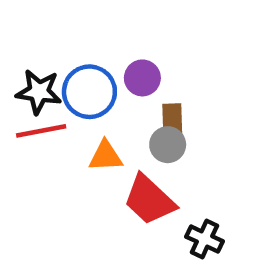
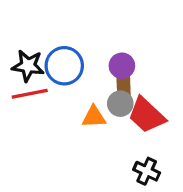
purple circle: (142, 78) -> (122, 66), moved
orange triangle: (106, 156) -> (94, 117), moved
red trapezoid: (149, 200) -> (147, 115), moved

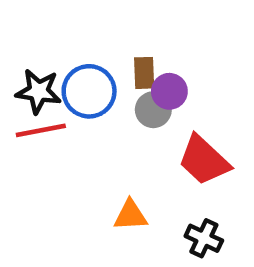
brown rectangle: (124, 86) -> (144, 73), moved
gray circle: (120, 104) -> (153, 110), moved
orange triangle: (94, 117) -> (130, 215), moved

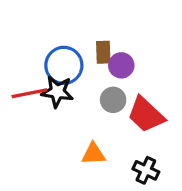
black star: (39, 91) -> (57, 92), moved
gray circle: (153, 110) -> (113, 100), moved

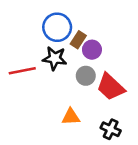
brown rectangle: (103, 52) -> (78, 40), turned 35
blue circle: (64, 65) -> (57, 27), moved
black star: (57, 92) -> (55, 58), moved

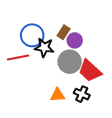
blue circle: (57, 27) -> (32, 35), moved
gray circle: (86, 76) -> (70, 62), size x1.5
black cross: (111, 129) -> (82, 94), moved

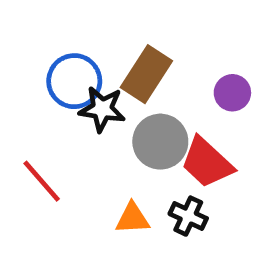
brown rectangle: (64, 32) -> (146, 74), size x1.6
purple circle: (75, 40) -> (232, 93), moved
red line: (18, 58) -> (42, 181), moved, turned 60

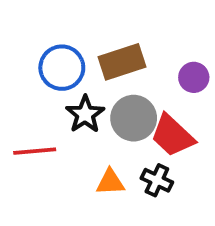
brown rectangle: (146, 74) -> (122, 62), turned 39
black star: (102, 109) -> (85, 114), moved, turned 30
red line: (42, 181) -> (35, 151), turned -54

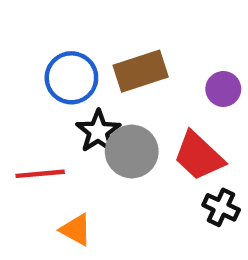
gray circle: (134, 118) -> (132, 152), moved
black cross: (157, 180) -> (221, 207), moved
orange triangle: (110, 182) -> (76, 230), moved, turned 32

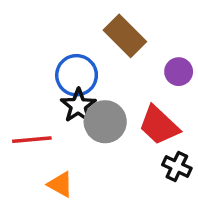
brown rectangle: (141, 71) -> (125, 36), moved, turned 63
blue circle: (71, 78) -> (77, 75), moved

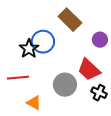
black star: (78, 106) -> (29, 49), moved
gray circle: (105, 122) -> (65, 85), moved

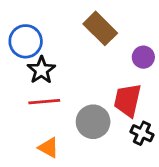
blue circle: (43, 42) -> (26, 41), moved
red trapezoid: (89, 70) -> (128, 100), turned 60
red line: (18, 78) -> (44, 102), moved

